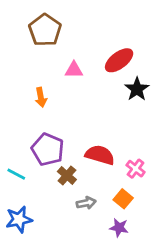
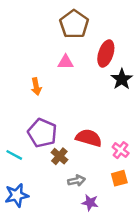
brown pentagon: (45, 30) -> (74, 24), moved
red ellipse: (119, 60) -> (106, 54), turned -35
orange square: (123, 199) -> (119, 178), moved, turned 35
purple star: (119, 228) -> (90, 203), moved

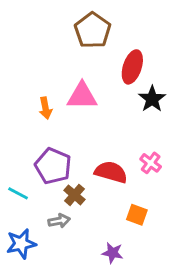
pink triangle: (66, 62) -> (82, 96), moved, size x1.5
pink cross: (121, 150) -> (151, 163), moved
orange square: (119, 178) -> (137, 215), moved, turned 35
gray arrow: (77, 181) -> (59, 221), moved

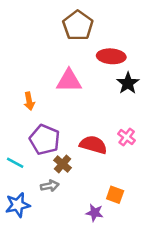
red ellipse: (132, 67) -> (111, 56), turned 76
orange arrow: (45, 108) -> (29, 101), moved
orange square: (137, 215) -> (115, 195), moved

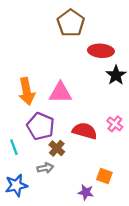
pink triangle: (69, 81) -> (60, 93), moved
orange arrow: (29, 101) -> (27, 91), size x1.6
cyan line: (15, 163) -> (14, 147), turned 42

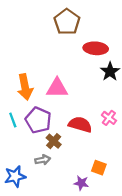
cyan line: (14, 147) -> (13, 120), moved

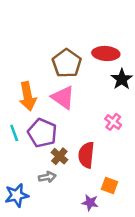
brown pentagon: (67, 22) -> (67, 63), moved
pink triangle: (57, 88) -> (63, 98), turned 35
pink cross: (109, 118) -> (113, 122), moved
red semicircle: (80, 124) -> (86, 155), moved, turned -100

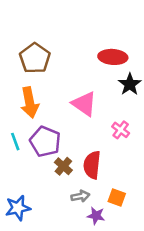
brown pentagon: (67, 63) -> (35, 58), moved
pink triangle: (63, 98) -> (84, 104), moved
gray arrow: (47, 177) -> (80, 196), moved

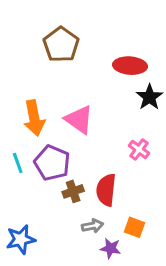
brown pentagon: (35, 58) -> (61, 45), moved
pink triangle: (84, 104) -> (79, 120), moved
brown cross: (63, 166) -> (73, 191), turned 30

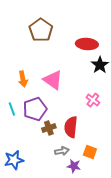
orange arrow: (34, 118) -> (23, 79), size x0.7
purple pentagon: (52, 163) -> (35, 109), turned 30

